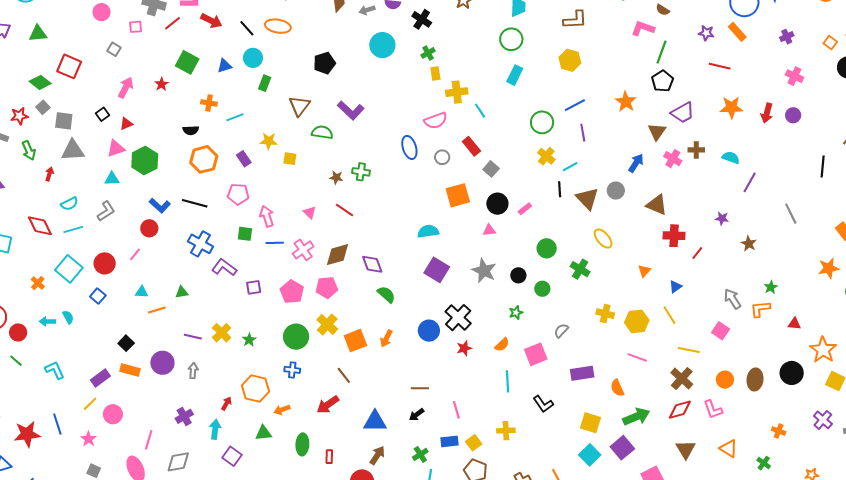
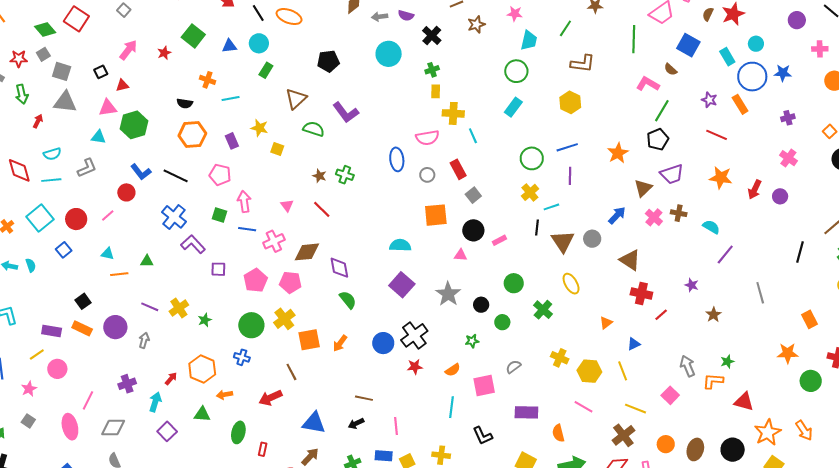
red triangle: (794, 324) -> (744, 402), size x1.5
purple rectangle: (100, 378) -> (52, 331), turned 36

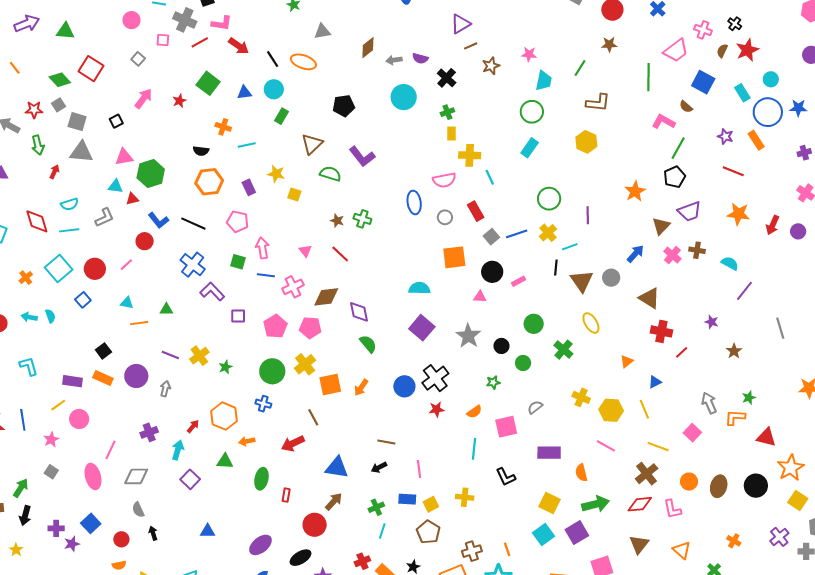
red triangle: (122, 85) -> (132, 199), moved
blue line: (567, 147) -> (517, 234), moved

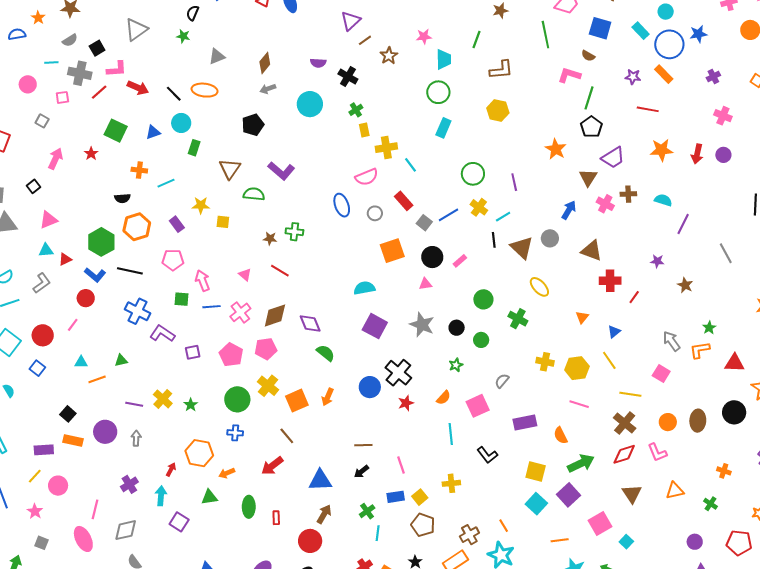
gray arrow: (394, 60) -> (268, 89), moved
green hexagon: (151, 173) -> (101, 242), moved
orange triangle: (682, 550) -> (675, 491), turned -42

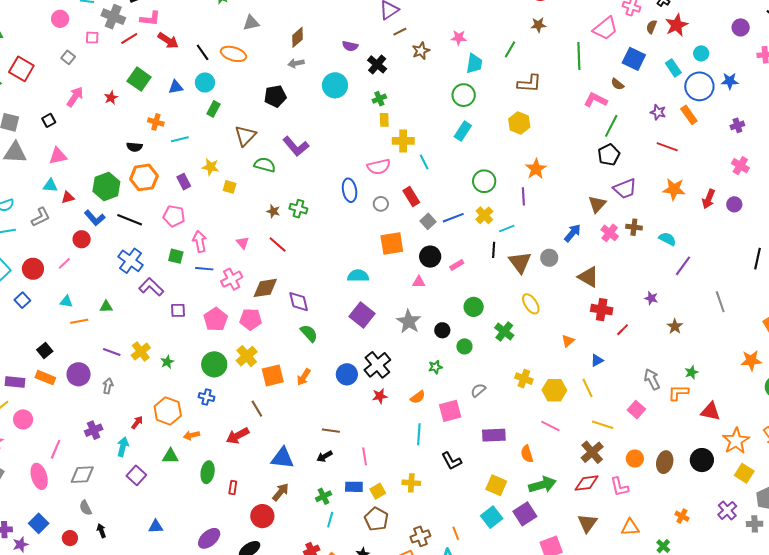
orange star: (556, 149) -> (536, 169), moved

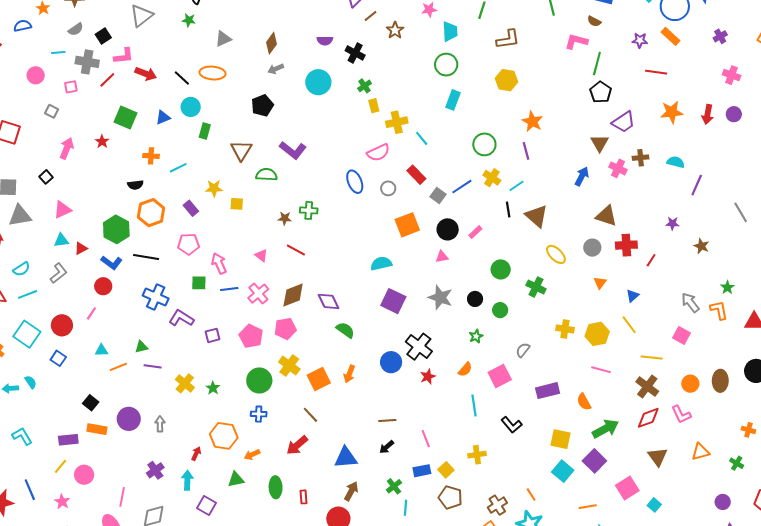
gray circle: (549, 258) -> (592, 248), moved
purple line: (112, 352) -> (153, 366), moved
orange L-shape: (678, 393) -> (719, 310), turned 90

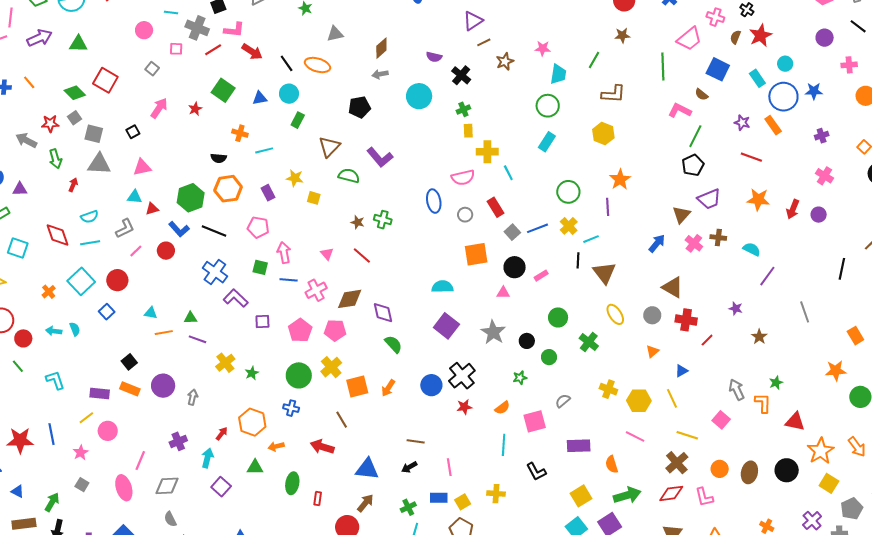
pink line: (91, 313) -> (136, 251), moved
yellow square: (561, 439) -> (581, 496), turned 35
red arrow: (297, 445) -> (322, 447), turned 45

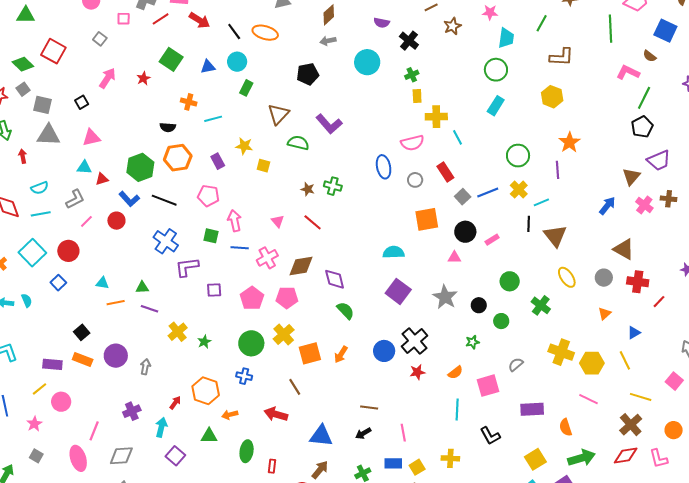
red arrow: (73, 185) -> (23, 156), turned -32
purple L-shape: (236, 298) -> (187, 267), turned -50
yellow cross: (608, 389) -> (561, 352), size x1.4

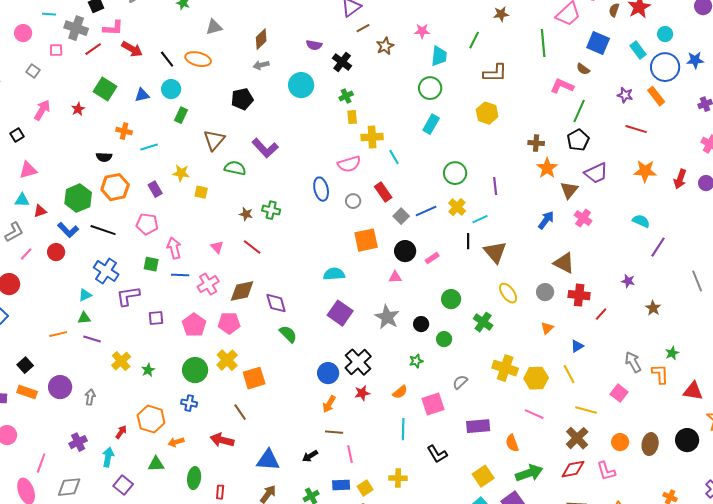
orange star: (569, 142) -> (547, 168), moved
brown cross: (669, 199) -> (536, 143), moved
cyan triangle: (102, 283) -> (85, 295), moved, turned -32
orange arrow: (341, 354) -> (329, 404), moved
brown line: (369, 407) -> (334, 432), moved

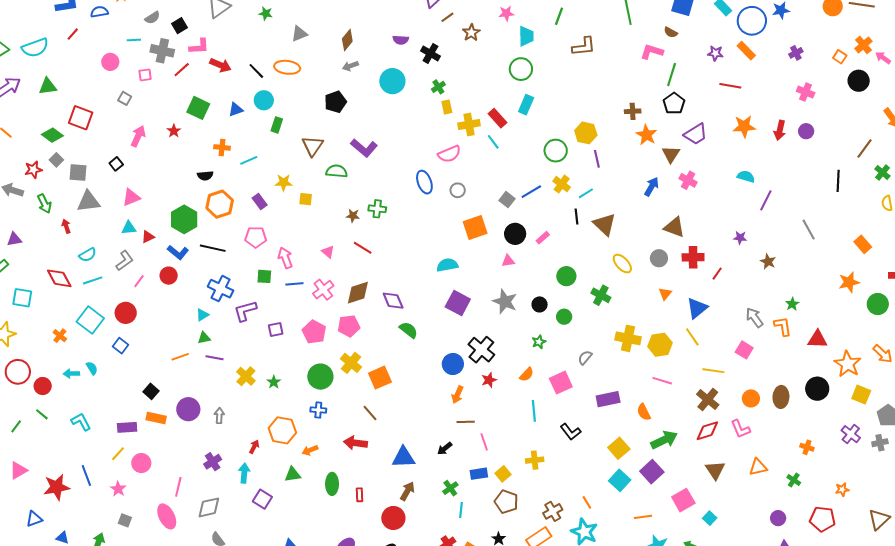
yellow hexagon: (487, 113) -> (586, 133), moved
red rectangle: (383, 192) -> (497, 118), moved
blue triangle: (577, 346) -> (697, 308), size x1.6

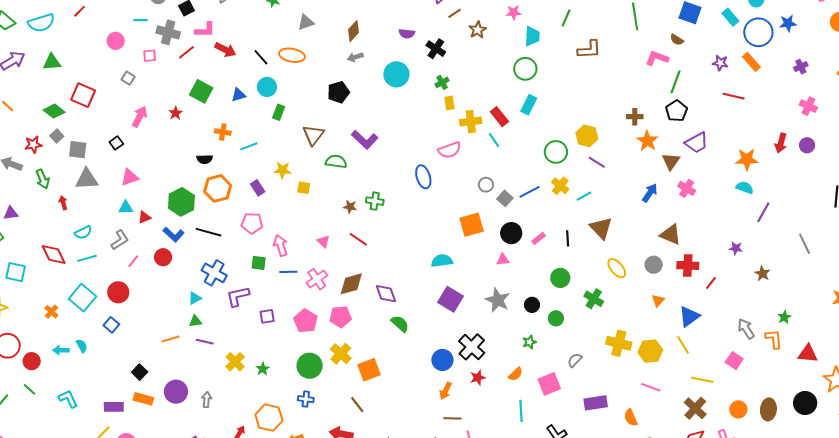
orange star: (744, 126) -> (747, 159), moved
purple line: (597, 159) -> (597, 162), turned -48
gray circle: (458, 190) -> (486, 185), moved
black line: (577, 217) -> (568, 238), moved

